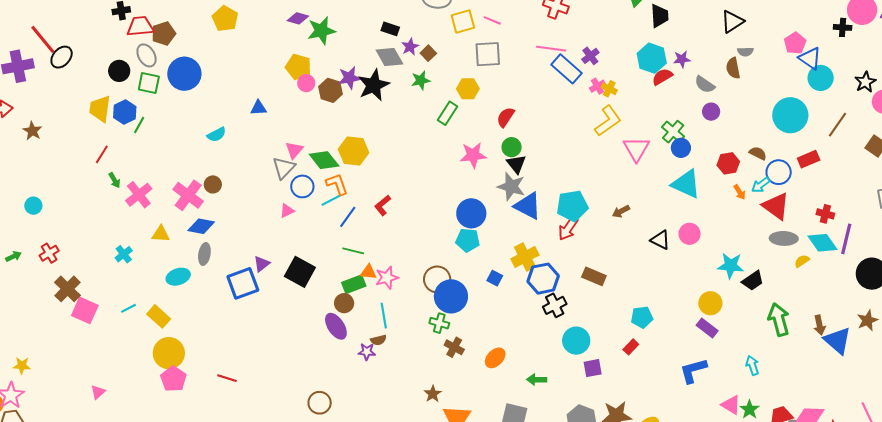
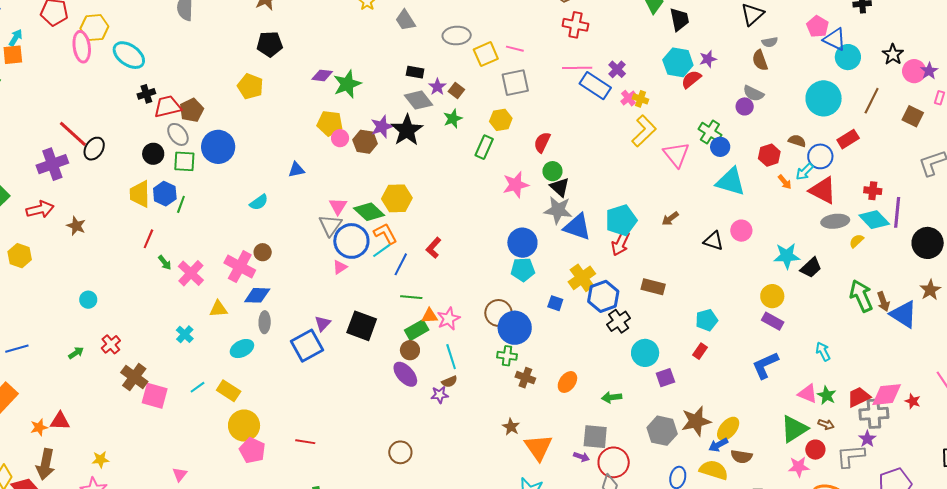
gray semicircle: (705, 84) -> (753, 93), moved
blue circle: (302, 186) -> (351, 241), size x1.5
green arrow: (779, 320) -> (861, 296), moved

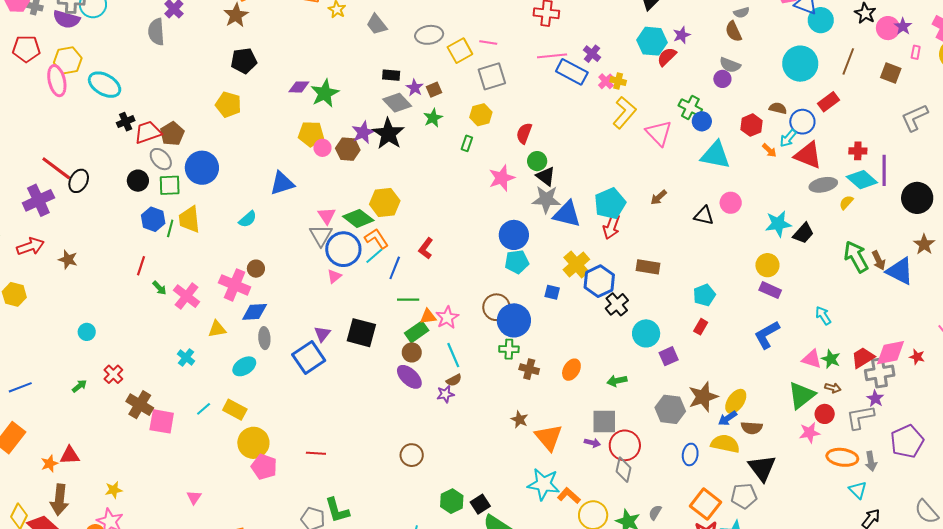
brown square: (456, 91) -> (434, 90), turned 35
green rectangle: (484, 147) -> (467, 143), size x0.7
blue triangle: (296, 170) -> (282, 183), size x1.5
yellow trapezoid: (140, 194) -> (189, 219), moved

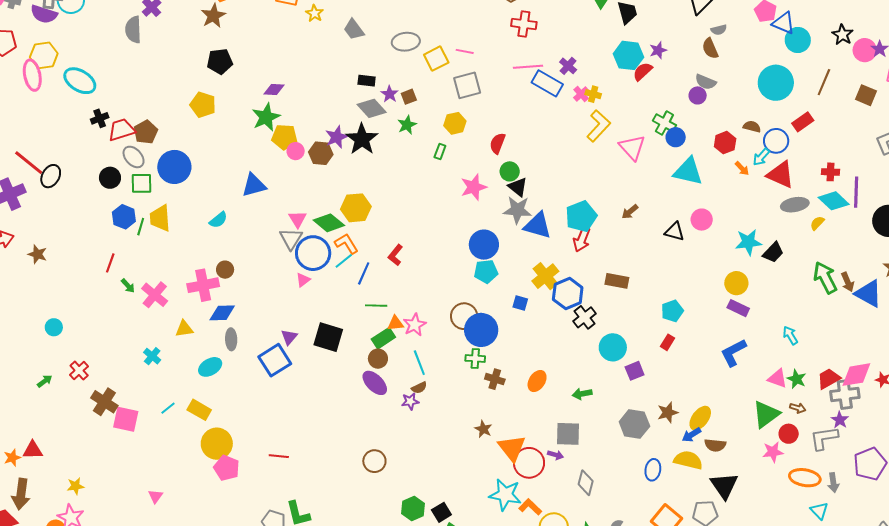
green star: (325, 93) -> (266, 117), moved
pink cross: (235, 285) -> (203, 285), turned -36
brown star: (703, 397) -> (668, 413), size x0.7
red circle: (625, 445) -> (529, 463), moved

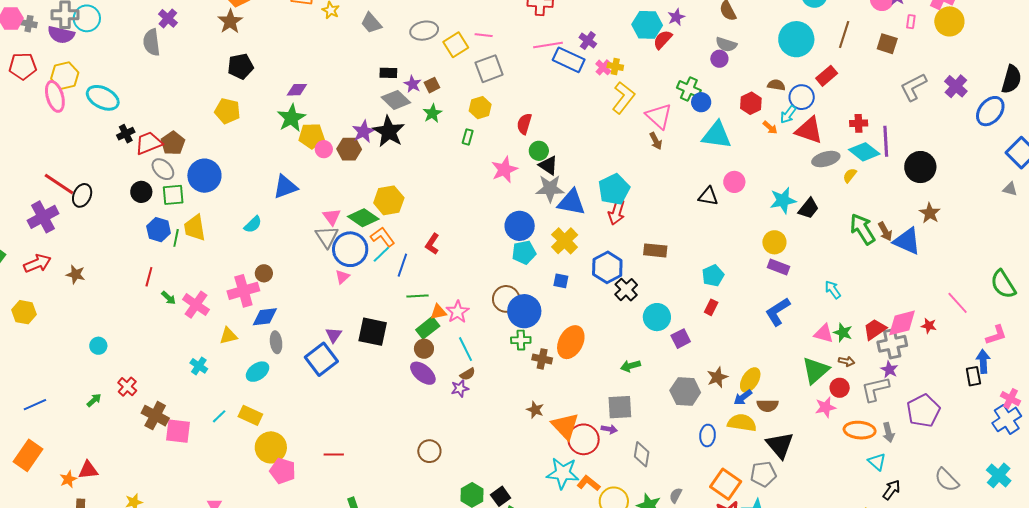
brown arrow: (630, 212) -> (656, 141), moved, turned -72
yellow cross: (545, 276) -> (565, 241), moved
orange ellipse: (537, 381) -> (571, 342), moved, size x1.5

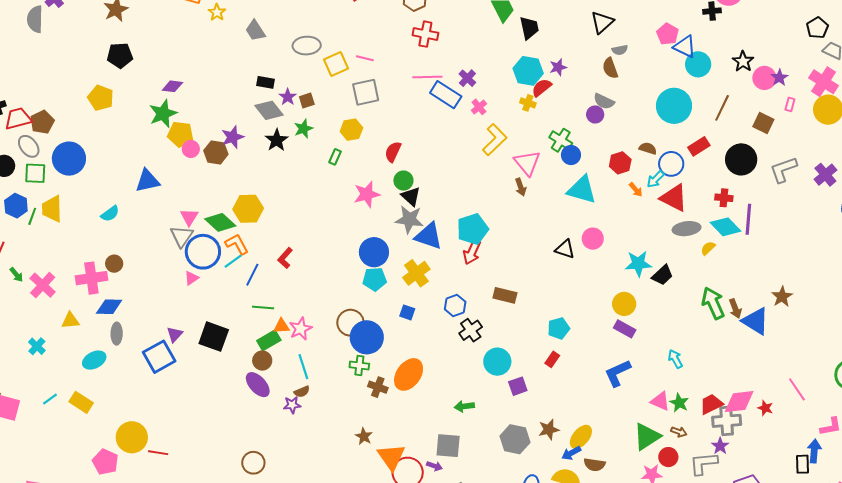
yellow cross: (615, 66) -> (528, 103), moved
black star: (389, 132) -> (277, 140), moved, size x0.7
black circle: (920, 167) -> (741, 159), moved
blue hexagon: (607, 267) -> (455, 305), size x0.7
yellow circle: (271, 447) -> (132, 437), moved

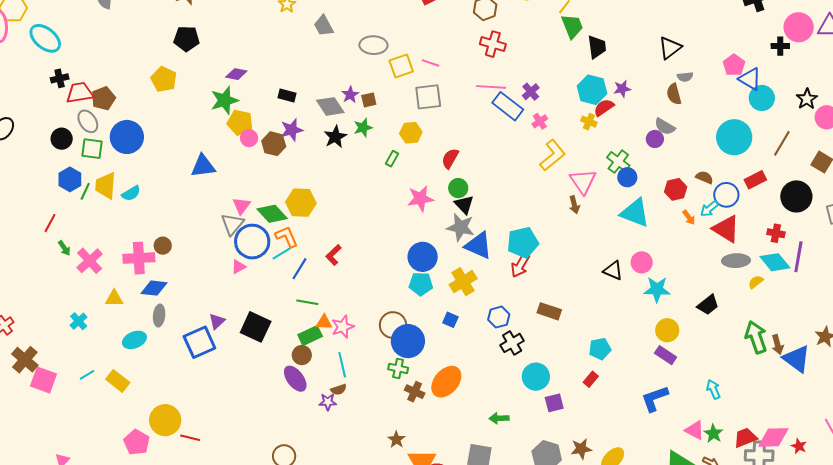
black rectangle: (265, 82) -> (287, 95), moved
cyan semicircle: (110, 214) -> (131, 193), moved
cyan star: (638, 264) -> (657, 289), moved

